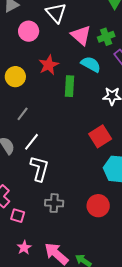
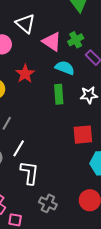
green rectangle: (69, 86) -> (59, 94), moved
red square: (100, 136) -> (83, 135), turned 35
gray cross: (54, 203) -> (48, 203), turned 30

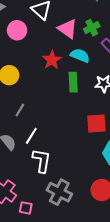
red star: (25, 74) -> (52, 60), moved
gray cross: (48, 203) -> (59, 192), size x1.4

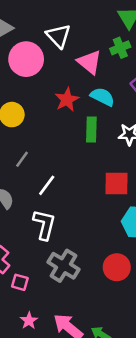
green cross: (92, 28) -> (120, 48), moved
pink circle: (17, 30) -> (26, 59), size x1.4
white line: (31, 136) -> (47, 185), moved

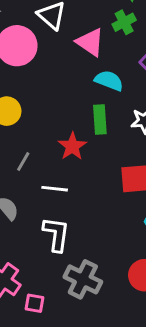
red star: (67, 100) -> (72, 146), moved
white line: (47, 185) -> (55, 189), turned 65

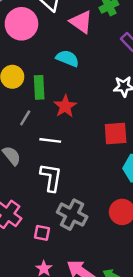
cyan semicircle: (109, 81) -> (67, 58), moved
green rectangle: (100, 119) -> (39, 87), moved
pink square: (34, 303) -> (42, 233), moved

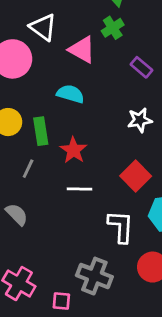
red square: (116, 133) -> (136, 176), turned -35
white line: (50, 140) -> (79, 189), moved
white L-shape: (51, 177) -> (121, 227), moved

